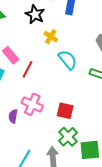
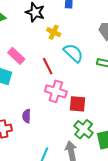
red line: (27, 69) -> (48, 66), moved, turned -48
pink cross: (32, 104) -> (56, 91), moved

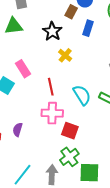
cyan semicircle: (73, 53) -> (82, 95), moved
pink cross: (56, 91) -> (52, 113), turned -30

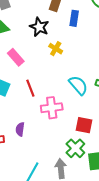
pink rectangle: (23, 69) -> (16, 57), moved
red line: (51, 87) -> (30, 88), moved
red square: (70, 131) -> (84, 125), moved

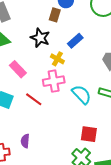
blue rectangle: (74, 18) -> (75, 41), moved, turned 42
red line: (30, 88) -> (34, 99), turned -30
pink cross: (52, 108) -> (54, 81), moved

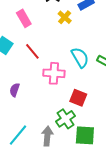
pink cross: (54, 81) -> (54, 73), moved

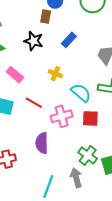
yellow cross: (65, 17) -> (55, 74), moved
purple semicircle: (15, 90) -> (42, 143), moved, size x1.5
red square: (78, 98) -> (90, 118), moved

